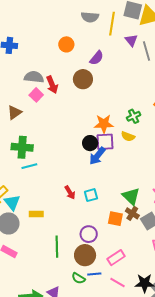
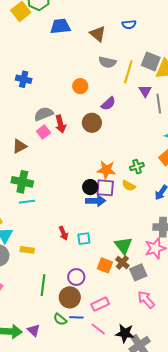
gray semicircle: (34, 77) -> (44, 114), turned -36
blue arrow: (97, 156) -> (96, 201), turned -138

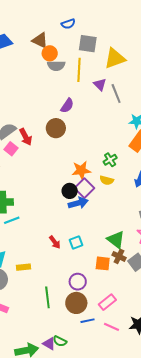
gray square: (151, 61) -> (88, 44), moved
orange circle: (80, 86) -> (50, 53), moved
purple square: (105, 188) -> (84, 188), turned -36
green semicircle: (60, 319) -> (60, 341), moved

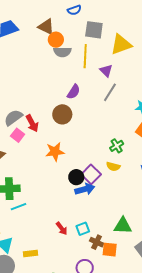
gray line: (116, 94) -> (110, 92), moved, turned 54
orange star: (81, 170) -> (55, 152), moved
green triangle: (116, 240) -> (123, 226), turned -36
brown cross: (119, 256) -> (97, 242), moved

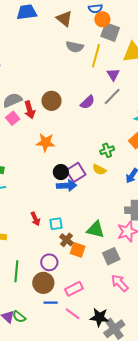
orange circle: (56, 40) -> (102, 19), moved
purple semicircle: (74, 92) -> (88, 102), moved
brown circle: (62, 114) -> (52, 101), moved

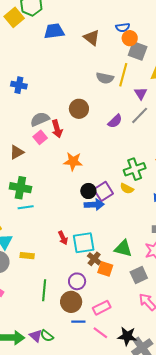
gray semicircle: (75, 47) -> (105, 78), moved
brown circle: (52, 101) -> (79, 109), moved
green cross: (107, 150) -> (135, 169), size x1.5
cyan square: (56, 224) -> (84, 243), size x1.6

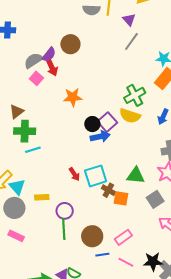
purple semicircle: (115, 121) -> (49, 55), moved
brown triangle: (17, 152) -> (16, 112), moved
yellow semicircle: (127, 189) -> (130, 116), size x1.5
purple circle: (77, 281) -> (65, 211), moved

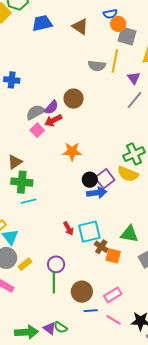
red arrow: (52, 67) -> (53, 120), turned 84
yellow rectangle: (42, 197) -> (25, 264), moved, turned -40

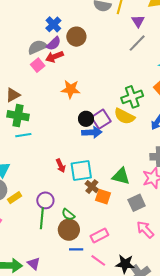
blue cross: (12, 80) -> (53, 24), moved, turned 35
green semicircle: (61, 327) -> (68, 215), moved

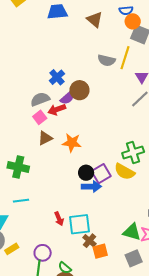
purple semicircle: (54, 44) -> (67, 98), moved
brown triangle: (13, 95) -> (45, 138), moved
cyan line: (23, 135) -> (21, 201), moved
green triangle: (121, 176) -> (132, 232), moved
orange square: (103, 197) -> (100, 251), turned -35

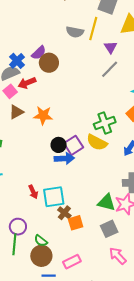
blue cross: (57, 77) -> (17, 61), moved
purple semicircle: (67, 98) -> (39, 53), moved

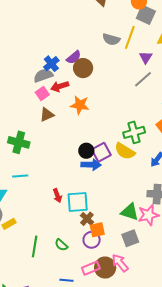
orange star: (43, 115) -> (80, 105), moved
purple circle: (18, 227) -> (92, 240), moved
brown circle: (41, 256) -> (105, 268), moved
pink arrow: (118, 256) -> (120, 263), moved

